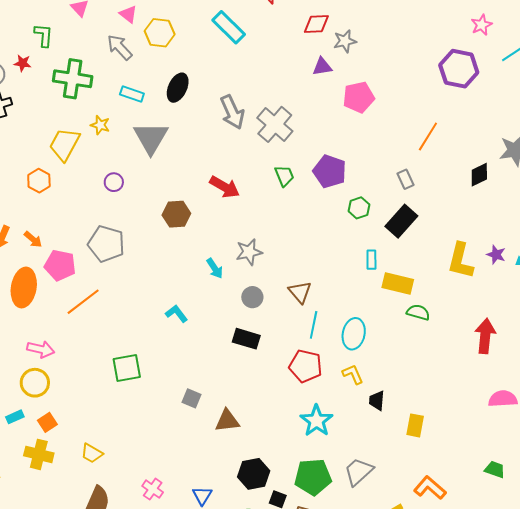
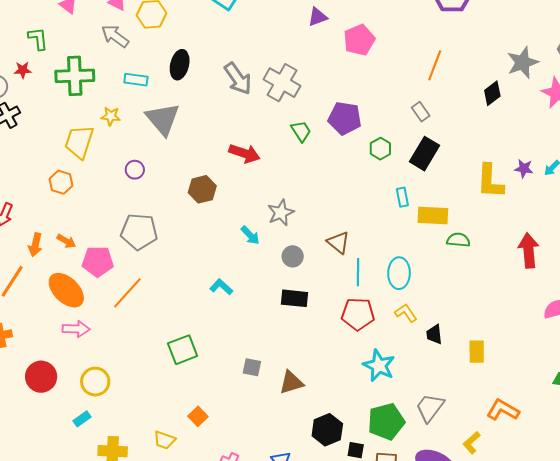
orange ellipse: (24, 287) -> (66, 290), turned -45
pink arrow: (41, 349) -> (76, 329), moved
orange square: (47, 422) -> (198, 416), moved

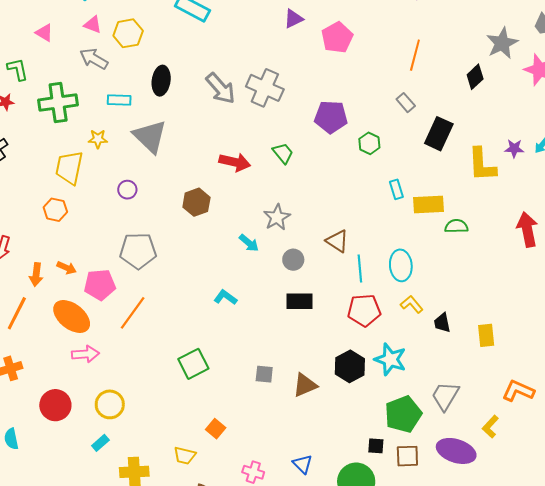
green trapezoid: (301, 131) -> (283, 153), moved
black rectangle: (425, 154) -> (439, 134), moved
black hexagon: (327, 430) -> (350, 366), moved

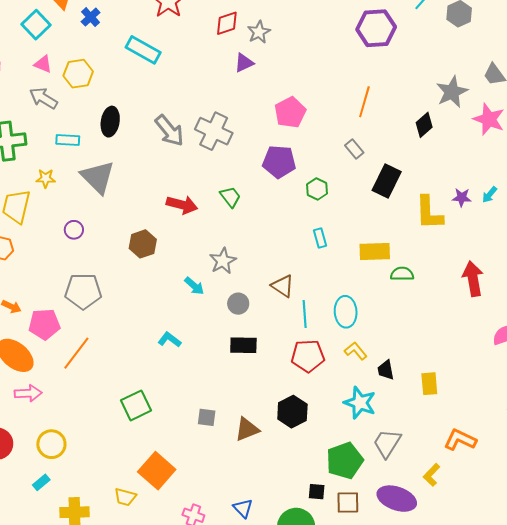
pink pentagon: (337, 38) -> (290, 112), moved
cyan rectangle: (396, 189) -> (320, 238), moved
cyan star: (390, 359) -> (360, 403), moved
orange square: (216, 429) -> (157, 471), size x1.8

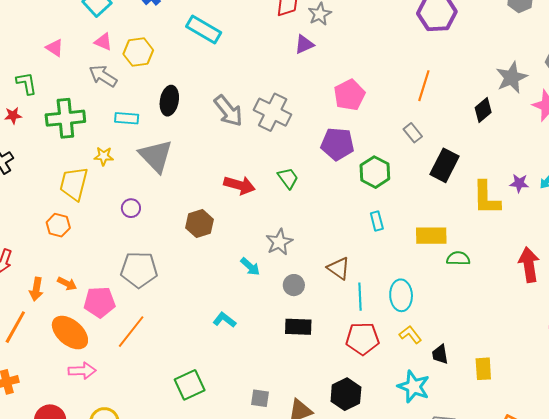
green hexagon: (317, 189) -> (375, 172), size x1.4

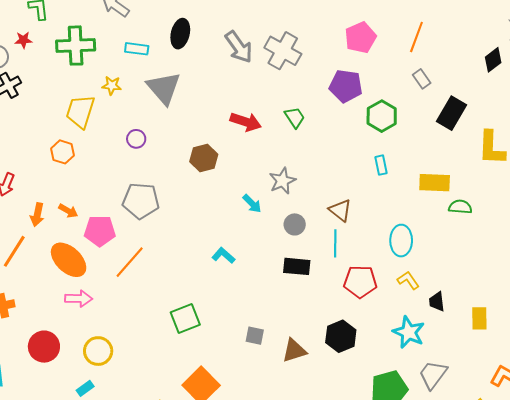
orange line: (424, 86) -> (416, 37), moved
cyan line: (360, 297) -> (335, 243), moved

